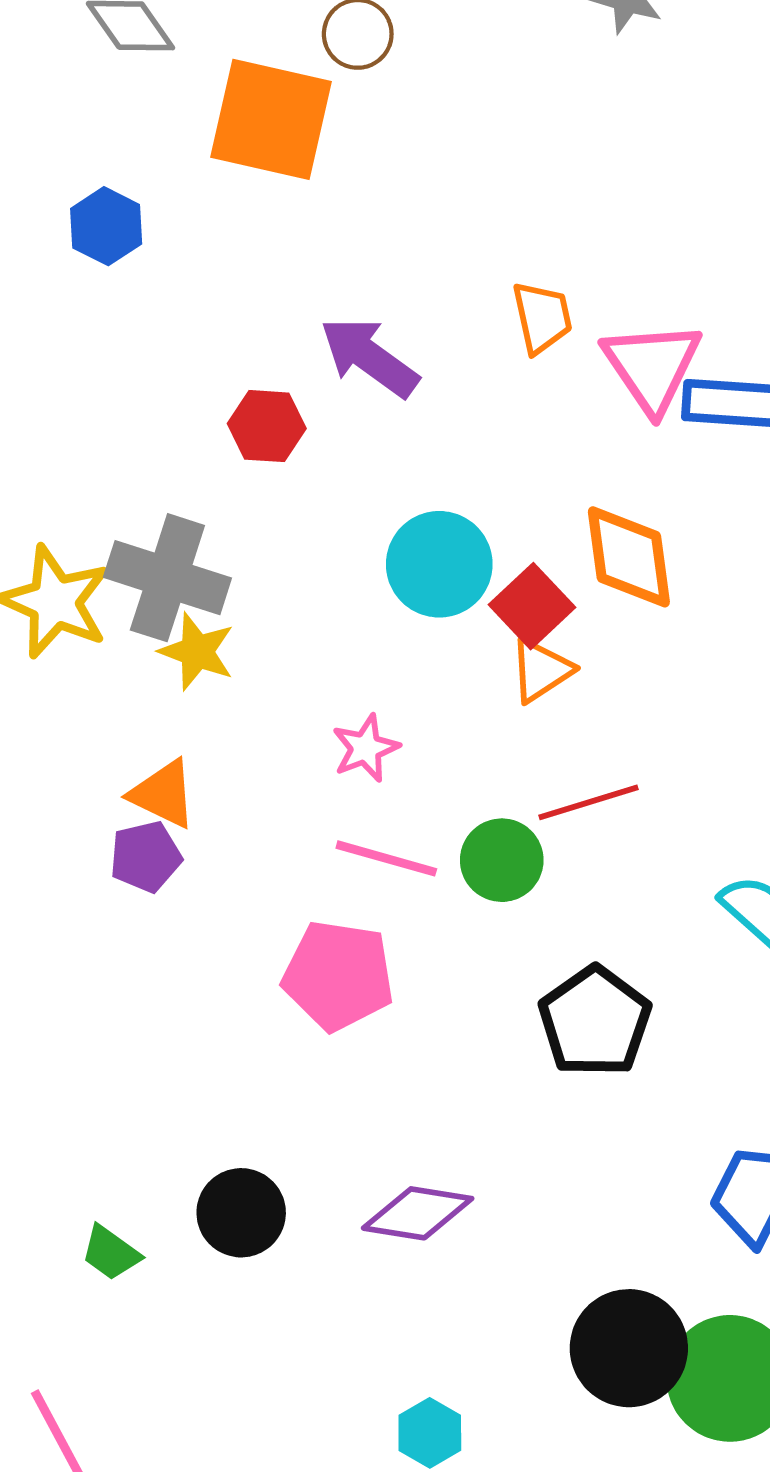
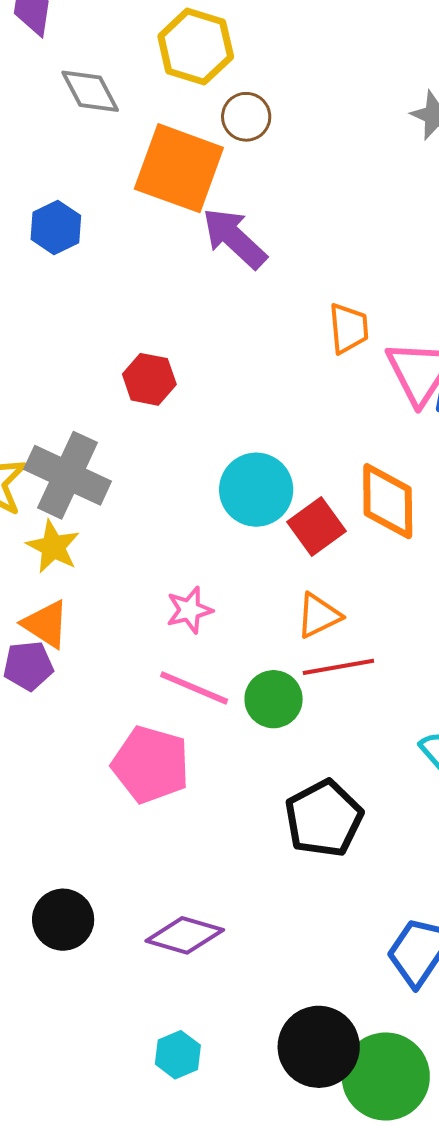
purple arrow: (369, 357) -> (234, 238), moved
yellow star: (197, 652) -> (53, 547), moved
orange triangle: (541, 670) -> (319, 616), moved
cyan hexagon: (430, 1433) -> (178, 1055), moved

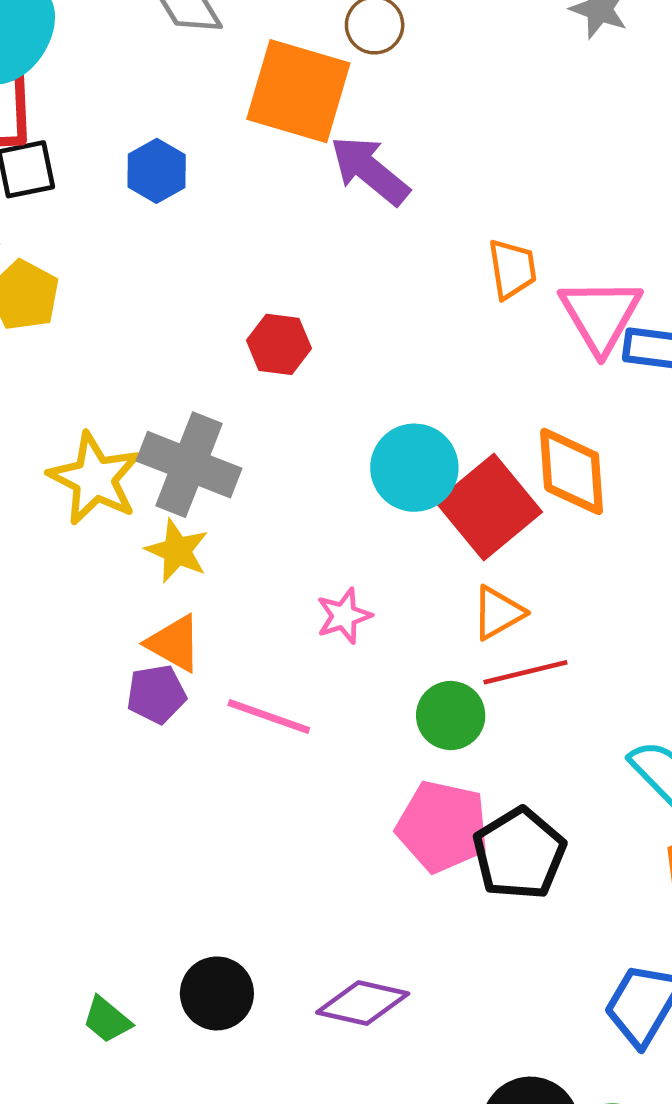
red square: (317, 527) -> (489, 507), size x1.5
pink line: (194, 688) -> (269, 717), moved
pink pentagon: (151, 764) -> (442, 826), moved

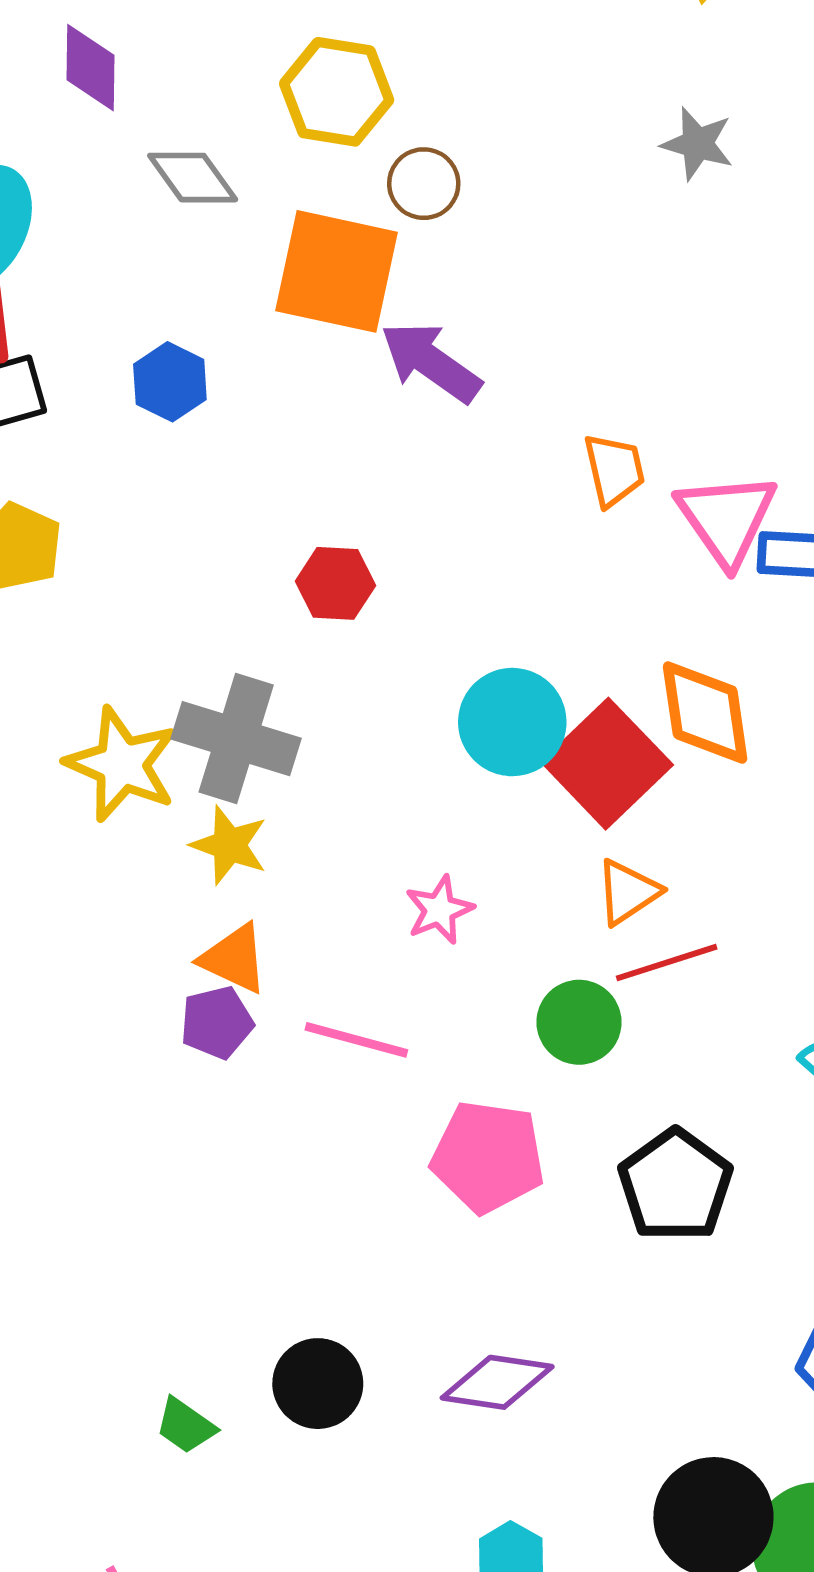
pink pentagon: (442, 826) -> (488, 1157), moved

